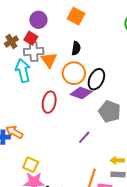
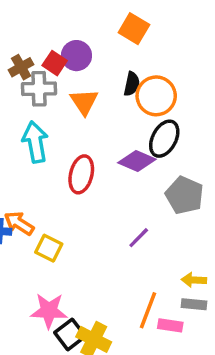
purple circle: (38, 20) -> (76, 56), moved
gray cross: (34, 52) -> (39, 89), moved
cyan arrow: (23, 71) -> (35, 142), moved
orange circle: (74, 73) -> (156, 96), moved
yellow square: (31, 165) -> (49, 248), moved

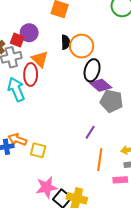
purple diamond: (137, 161) -> (101, 85), moved, turned 30
red ellipse: (81, 174) -> (31, 75), moved
orange line: (148, 310) -> (100, 160), moved

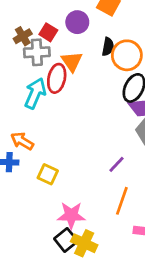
purple circle: (29, 33) -> (77, 22), moved
cyan arrow: (16, 89) -> (35, 93), turned 35
orange arrow: (17, 140) -> (22, 141), moved
pink star: (47, 187) -> (71, 215), moved

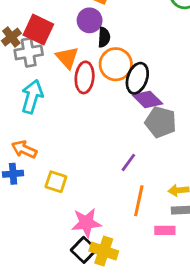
purple circle: (77, 22) -> (90, 20), moved
red square: (48, 32) -> (38, 30), size x1.5
orange circle: (127, 55) -> (116, 64), moved
red ellipse: (57, 78) -> (85, 77), moved

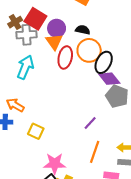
purple circle: (90, 20) -> (57, 28), moved
black semicircle: (104, 37) -> (83, 30), turned -88

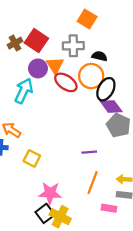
purple circle: (57, 28) -> (38, 68), moved
black semicircle: (83, 30) -> (100, 56), moved
gray cross: (26, 35) -> (73, 46), moved
red ellipse: (65, 57) -> (66, 82), turned -70
purple line: (90, 123) -> (89, 152), turned 40

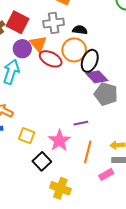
pink star: (50, 193) -> (59, 141), moved, turned -30
pink rectangle: (109, 208) -> (106, 174), turned -32
black square: (45, 213) -> (42, 161), moved

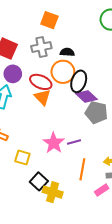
orange triangle: (38, 44) -> (42, 97), moved
pink star: (59, 141) -> (54, 143), moved
yellow cross: (60, 188) -> (53, 192), moved

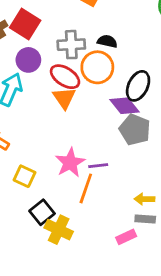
gray cross: (41, 47) -> (71, 45), moved
black ellipse: (79, 81) -> (138, 86), moved
orange line: (82, 169) -> (86, 188), moved

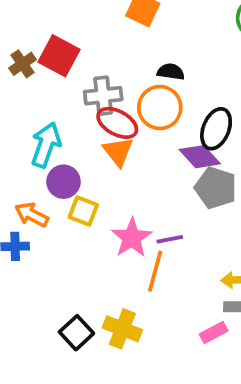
gray cross: (71, 45) -> (103, 96), moved
purple circle: (28, 60) -> (63, 182), moved
yellow square: (24, 176) -> (83, 211), moved
black square: (42, 212) -> (76, 333), moved

